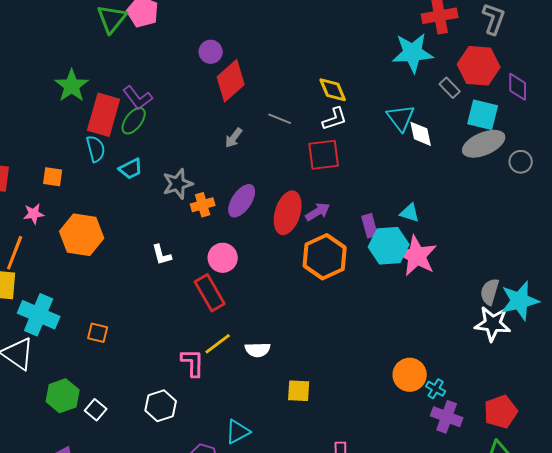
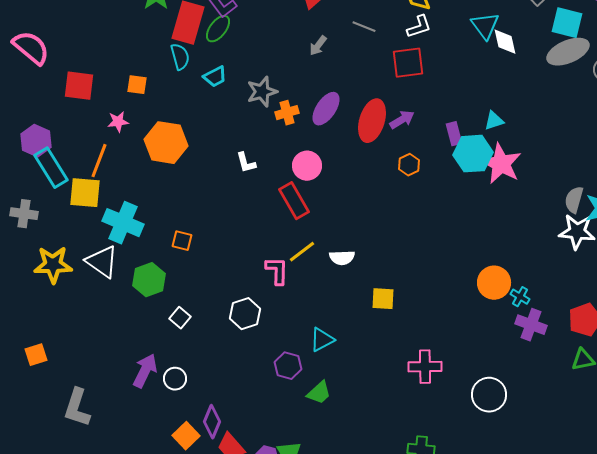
cyan triangle: (410, 213) -> (494, 121), turned -35
orange hexagon: (325, 257) -> (409, 165), size x0.5
green hexagon: (63, 396) -> (149, 280), moved

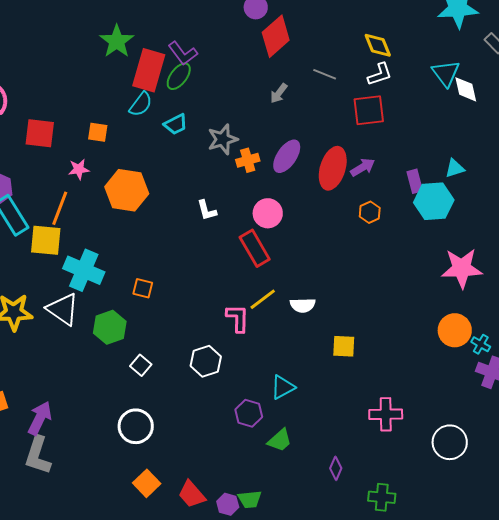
cyan semicircle: (180, 57) -> (141, 104), turned 52
pink star: (501, 164) -> (462, 268), moved, turned -30
purple arrow: (145, 371) -> (40, 418), moved
white circle: (175, 379) -> (136, 426), size x1.5
purple diamond: (212, 422) -> (336, 468), moved, size x0.7

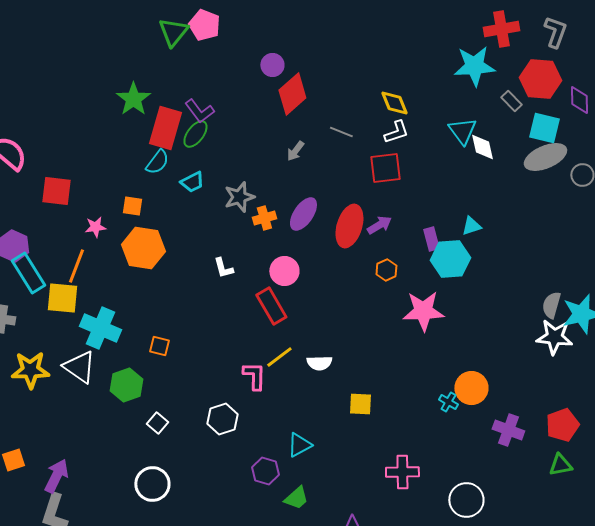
orange square: (98, 132) -> (132, 206), moved
pink star: (462, 268) -> (423, 311), moved
cyan cross: (481, 344) -> (448, 402), moved

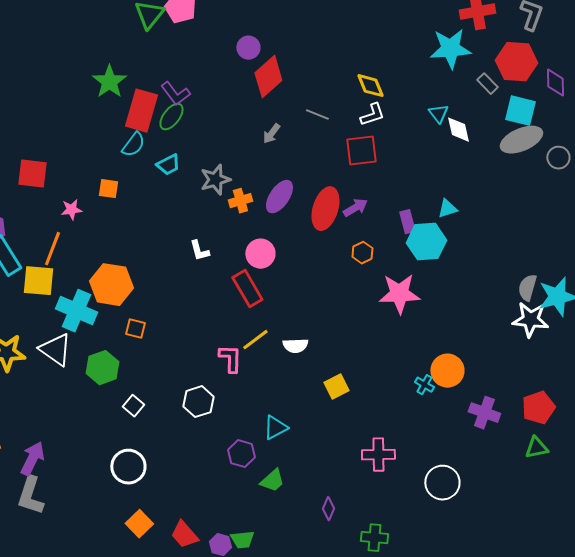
cyan triangle: (462, 131) -> (438, 114), size x0.7
orange hexagon: (143, 248) -> (111, 285), moved
yellow square: (360, 404) -> (336, 387), turned -30

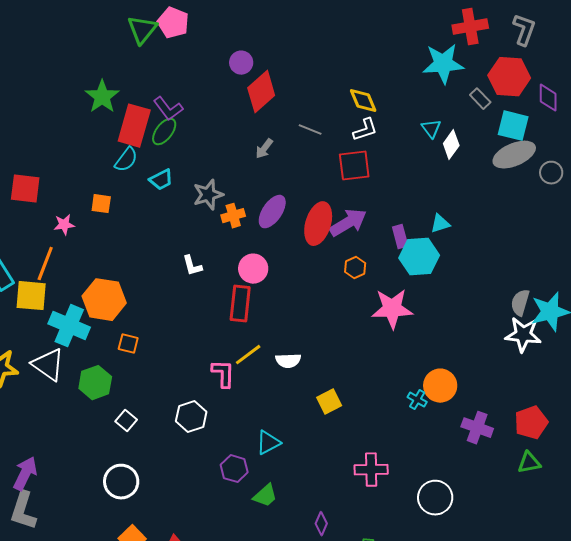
white diamond: (458, 130) -> (451, 145), turned 48
purple arrow: (355, 208) -> (348, 223), size x1.5
red rectangle: (247, 289) -> (240, 304), turned 36

